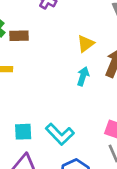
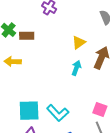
cyan square: (23, 132) -> (29, 111), size x1.5

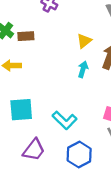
cyan square: (29, 111) -> (21, 110), moved

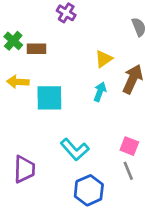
cyan square: (21, 110) -> (49, 98), moved
purple trapezoid: (34, 150) -> (24, 169), moved, turned -40

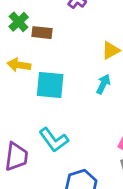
cyan L-shape: (75, 149) -> (54, 140), moved

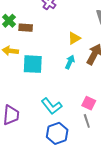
cyan L-shape: (54, 140) -> (52, 106), moved

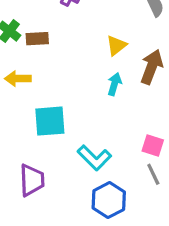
cyan square: (33, 64) -> (50, 121), moved

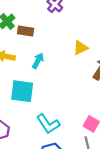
cyan arrow: (114, 84) -> (38, 61), moved

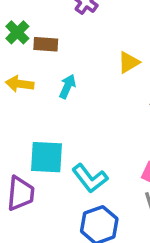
cyan square: (22, 91) -> (46, 157), moved

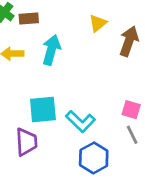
cyan arrow: (67, 86) -> (51, 50), size x1.5

